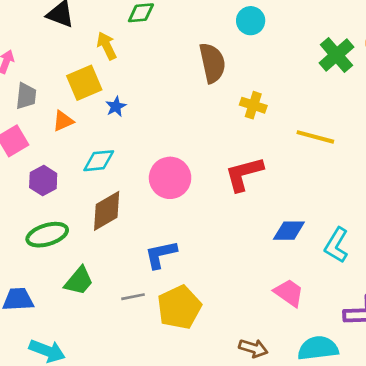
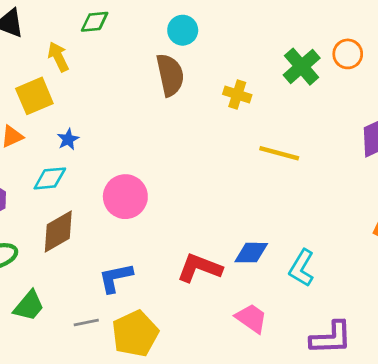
cyan circle: (251, 21) -> (183, 30), moved
yellow cross: (253, 105) -> (237, 95), moved
blue star: (116, 107) -> (68, 139), moved
red L-shape: (244, 174) -> (199, 268), moved, turned 36

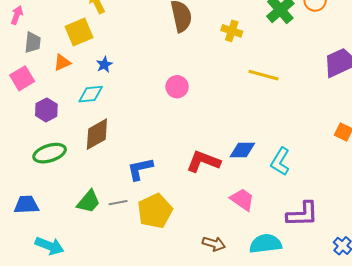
pink circle: (125, 197) -> (177, 87), moved, size x0.7
green trapezoid: (29, 306) -> (89, 202), moved

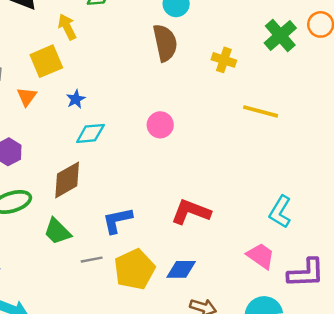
orange triangle: (62, 62) -> (27, 97), turned -30
cyan diamond: (91, 94) -> (90, 133), moved
blue diamond: (242, 150) -> (181, 269), moved
pink trapezoid: (242, 199) -> (261, 256), moved
green trapezoid: (89, 202) -> (57, 231), moved, turned 95

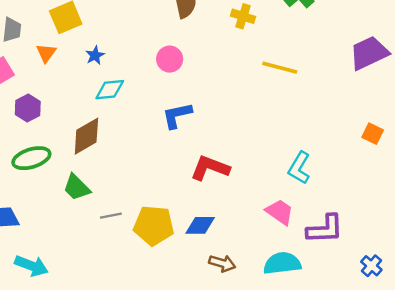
pink circle: (160, 125) -> (170, 59), moved
blue L-shape: (117, 220) -> (177, 115), moved
yellow pentagon: (134, 269) -> (154, 225), turned 30

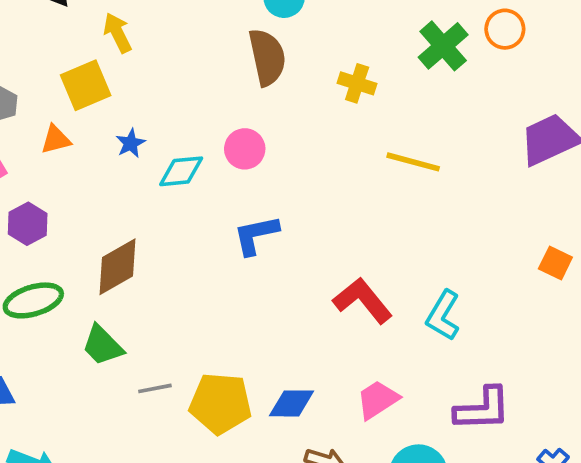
orange triangle: (46, 53) -> (56, 140), turned 40
cyan diamond: (110, 90) -> (181, 171), moved
red L-shape: (210, 168) -> (363, 300), moved, turned 30
pink trapezoid: (280, 212) -> (378, 400), moved, turned -68

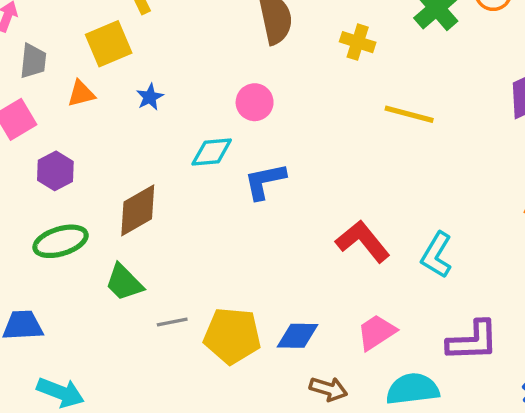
cyan diamond: (181, 171) -> (212, 152), moved

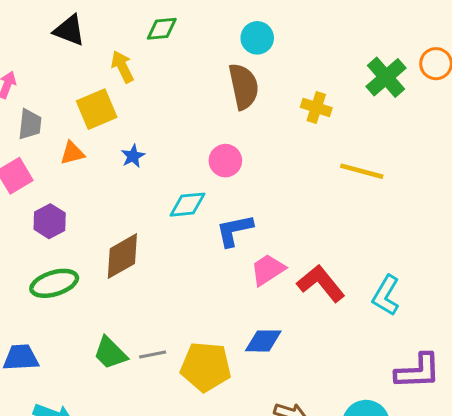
green trapezoid: (124, 283) -> (110, 353), moved
pink trapezoid: (377, 332) -> (268, 270), moved
blue diamond: (298, 336) -> (263, 341), moved

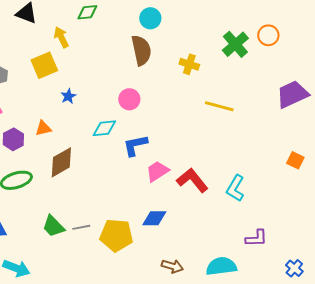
orange triangle: (72, 153) -> (43, 128), moved
purple L-shape: (418, 371) -> (256, 238), size x0.7

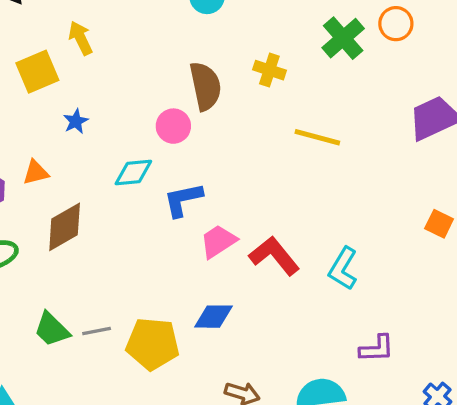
yellow arrow: (61, 37) -> (81, 38), moved
brown semicircle: (141, 50) -> (205, 86), moved

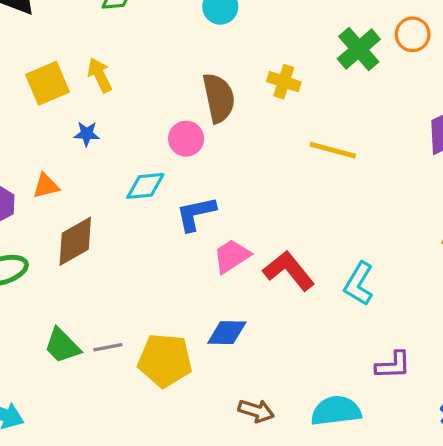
yellow arrow: (81, 38) -> (100, 75), moved
blue star: (76, 121) -> (87, 134), turned 30

